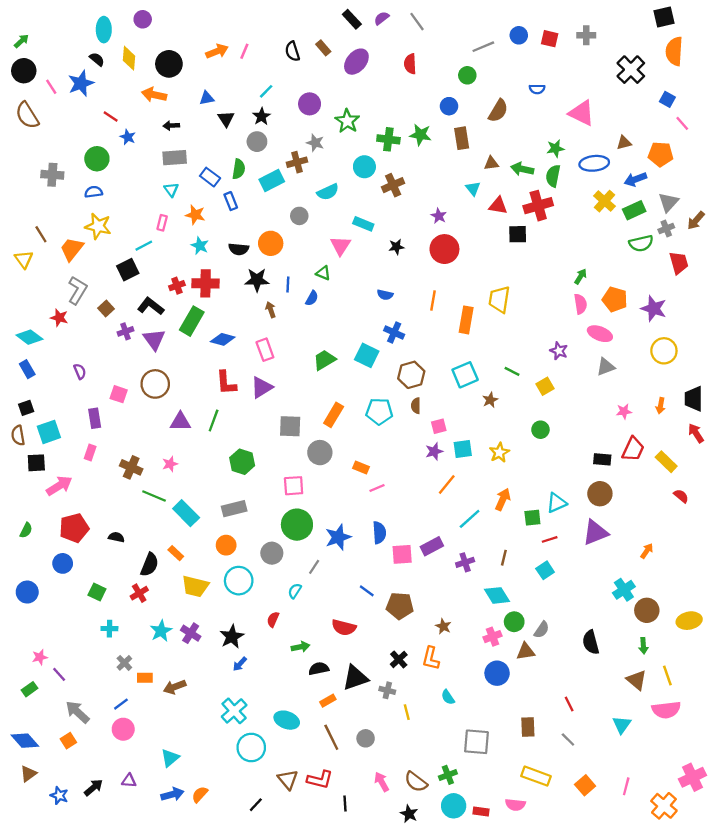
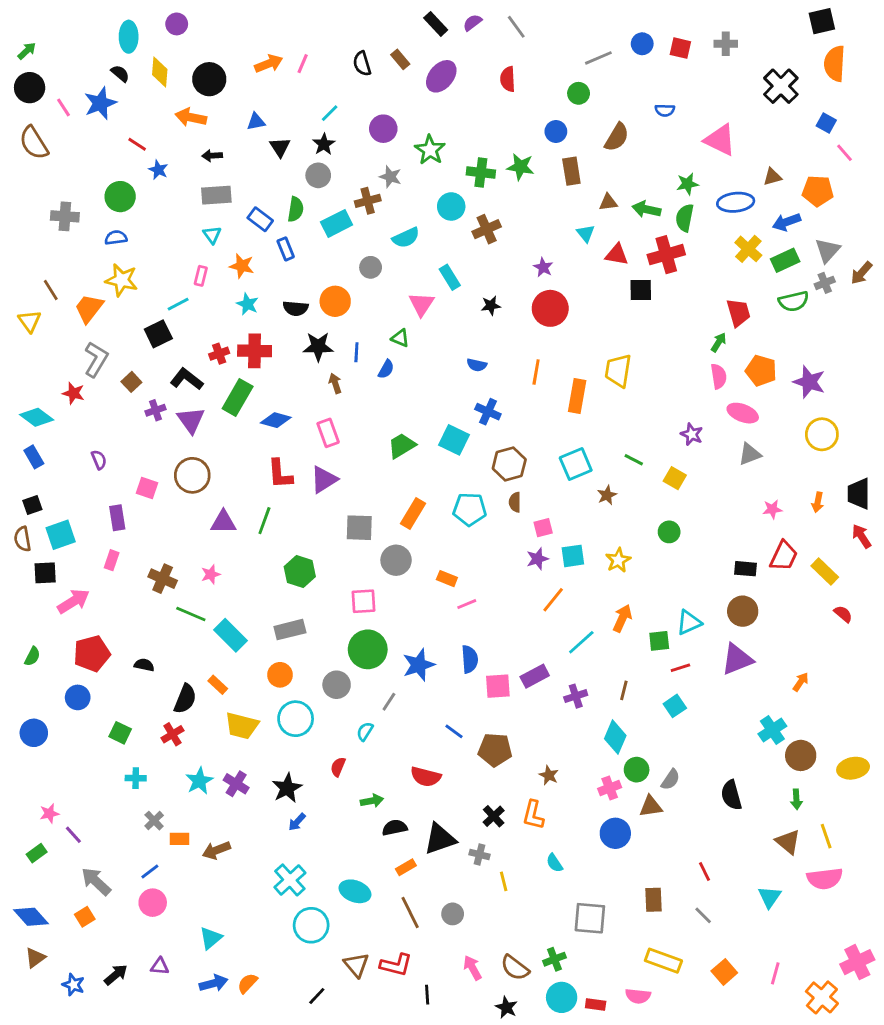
cyan rectangle: (363, 224) -> (450, 277), turned 36
red trapezoid: (679, 263) -> (738, 313), moved
yellow square: (545, 386) -> (675, 478), turned -30
cyan diamond: (497, 595) -> (615, 737), turned 55

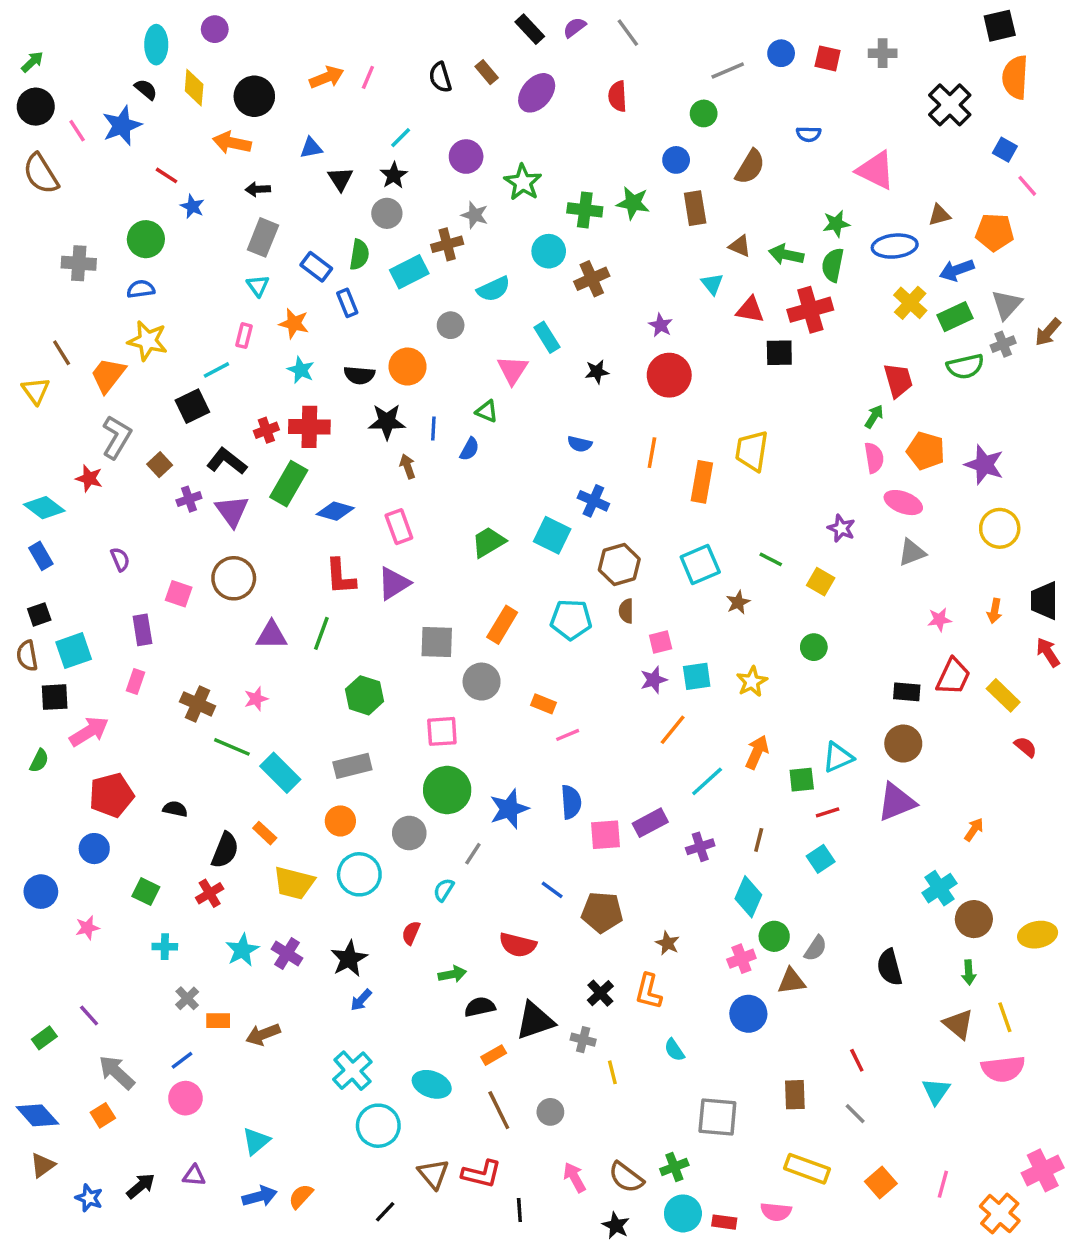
gray rectangle: (216, 195) -> (263, 237), turned -64
brown triangle: (608, 202) -> (740, 246), turned 30
green semicircle: (32, 656) -> (39, 761), moved
pink star: (49, 813) -> (87, 928), moved

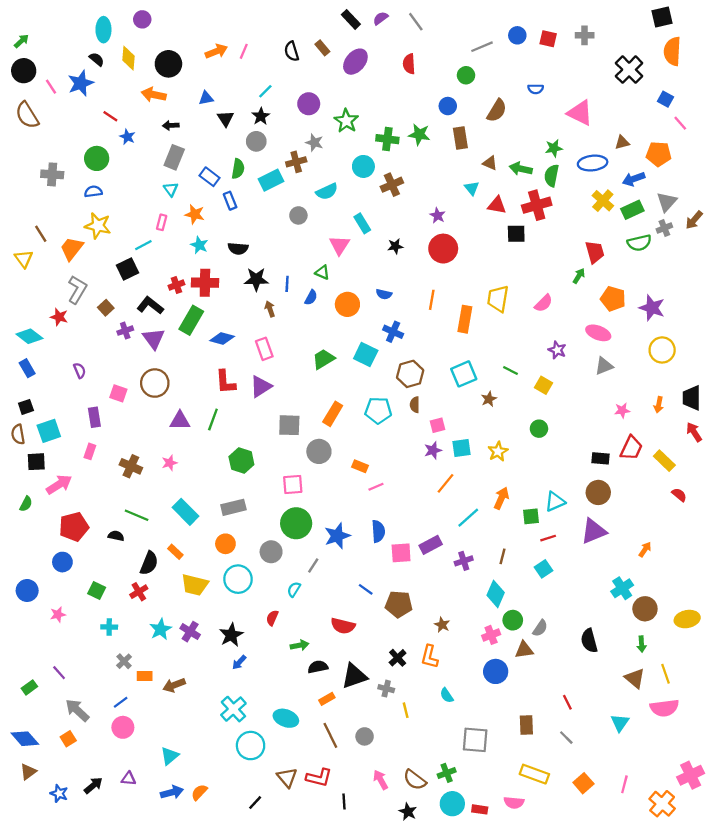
orange circle: (408, 367) -> (347, 304), moved
pink semicircle: (874, 458) -> (544, 303), moved, turned 54
green line: (232, 747) -> (137, 515), moved

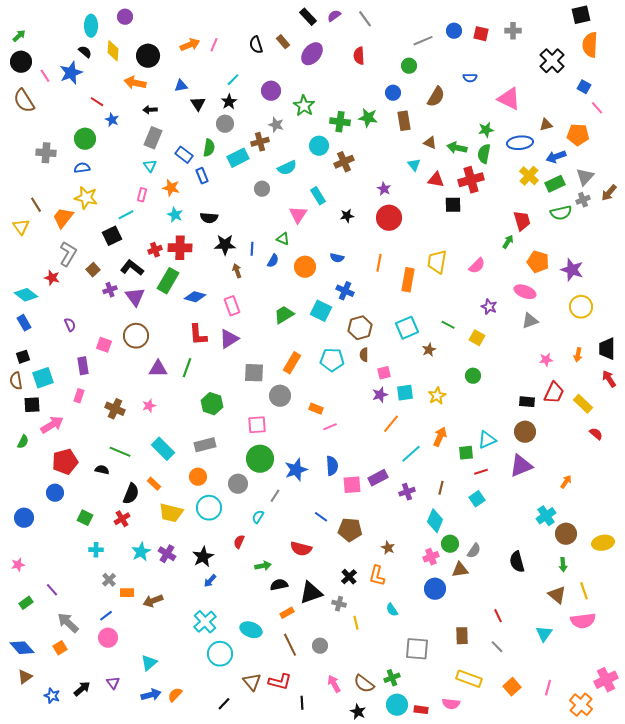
pink star: (58, 614) -> (18, 565), moved
purple triangle: (129, 779) -> (113, 683), turned 48

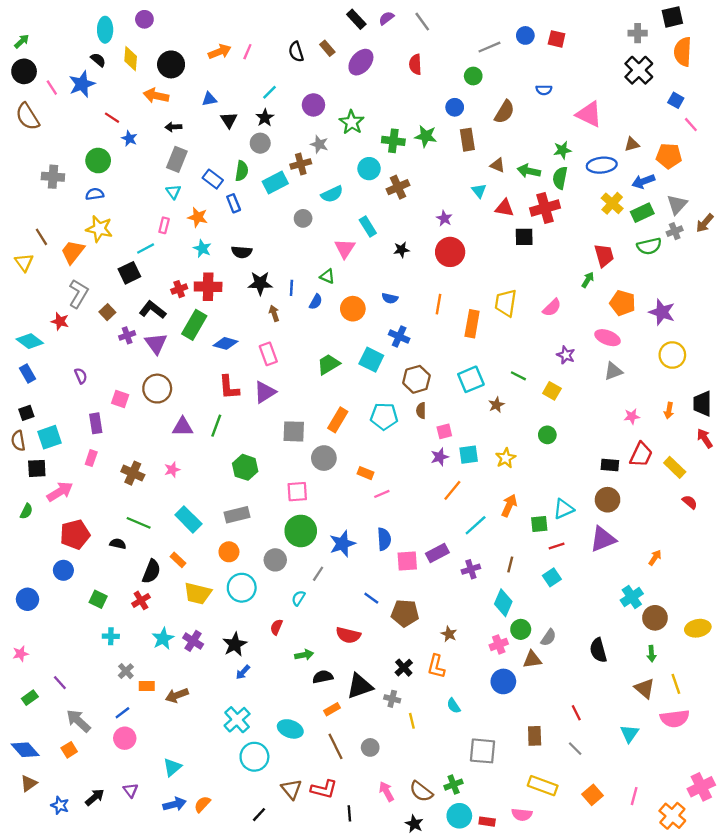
gray cross: (513, 31) -> (638, 33), moved

